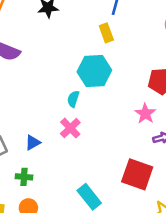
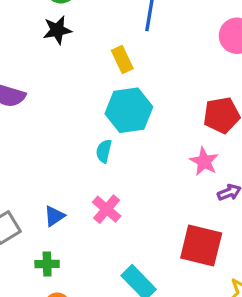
yellow rectangle: (106, 33) -> (122, 60), moved
pink cross: (70, 128) -> (107, 209), moved

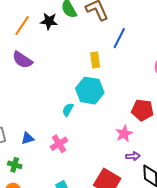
black star: (57, 30) -> (49, 21), moved

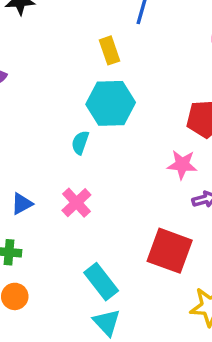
pink star: (124, 134) -> (182, 165), turned -30

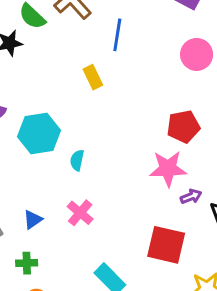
cyan hexagon: (111, 103) -> (39, 134), moved
pink star: (182, 165) -> (168, 169), size x1.4

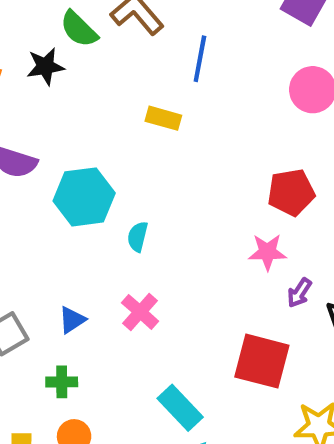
yellow rectangle: (93, 77) -> (163, 118), turned -50
pink star: (168, 169) -> (267, 252), size x0.7
purple arrow: (191, 196) -> (299, 293), turned 144

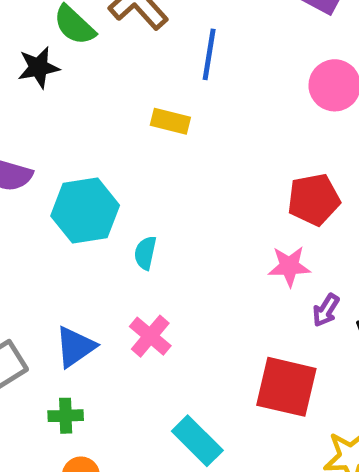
blue triangle: (72, 320) -> (75, 347), size x1.4

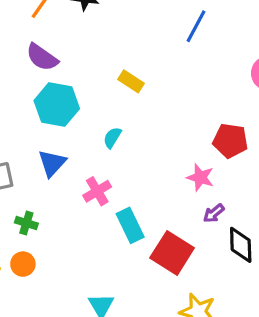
yellow rectangle: (170, 121) -> (131, 81), moved
cyan hexagon: (85, 211) -> (57, 105), moved
blue triangle: (75, 347) -> (52, 163), moved, turned -32
cyan rectangle: (197, 441) -> (130, 225), moved

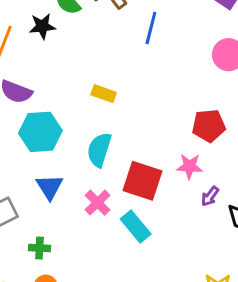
cyan semicircle: (112, 138) -> (99, 150), size x1.6
red square: (172, 253) -> (142, 181), moved

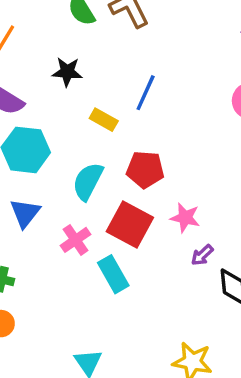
black star: (42, 26) -> (67, 72), moved
blue line: (151, 28) -> (146, 93), moved
red pentagon: (209, 126) -> (145, 170), moved

